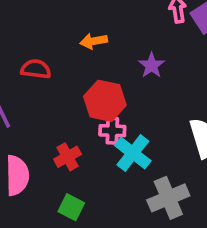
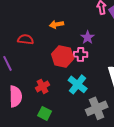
pink cross: (112, 131) -> (81, 54), moved

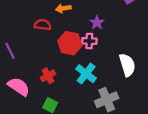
red semicircle: (26, 39) -> (43, 25), moved
pink semicircle: (16, 96) -> (19, 87), turned -55

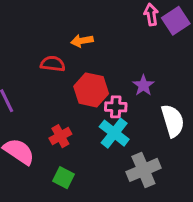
purple star: (97, 23) -> (143, 85), moved
pink cross: (89, 41) -> (116, 107), moved

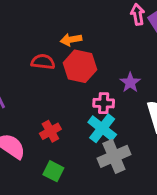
red hexagon: (91, 90) -> (80, 66), moved
gray cross: (143, 170) -> (114, 156), moved

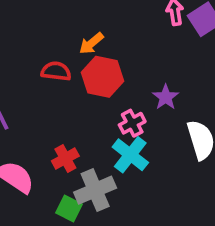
orange arrow: (71, 40) -> (91, 43), turned -30
pink cross: (104, 103) -> (132, 123), turned -30
gray cross: (114, 156) -> (95, 190), moved

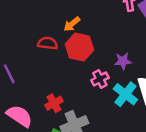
purple star: (166, 97) -> (123, 61), turned 30
cyan cross: (130, 155) -> (125, 94), moved

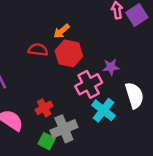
pink cross: (100, 79) -> (89, 84), size x1.5
cyan cross: (125, 94) -> (103, 110), moved

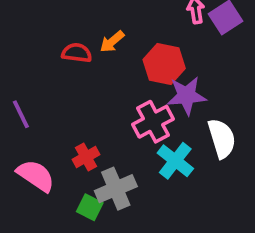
red semicircle: (38, 50) -> (77, 53), moved
red hexagon: (69, 53) -> (164, 64), moved
purple star: (111, 67) -> (186, 96), size x1.5

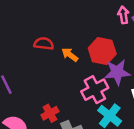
orange arrow: (112, 42) -> (70, 55), moved, turned 77

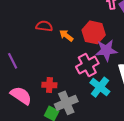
red cross: (50, 113) -> (49, 85), turned 32

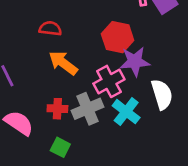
orange arrow: (66, 36) -> (63, 63), moved, size x1.5
gray cross: (66, 103) -> (87, 109), moved

